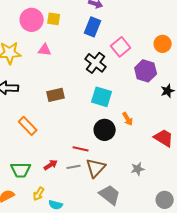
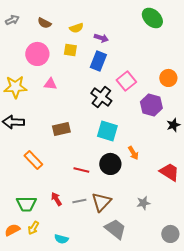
yellow square: (54, 19) -> (70, 50), moved
red line: (81, 149) -> (81, 170), moved
red arrow: (51, 165) -> (56, 199), turned -88
yellow arrow: (39, 194) -> (33, 228), moved

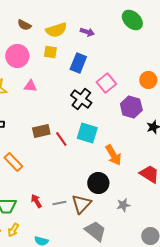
yellow semicircle: (76, 28) -> (56, 30), size x1.5
purple arrow: (101, 38) -> (87, 32), moved
orange arrow: (133, 153) -> (113, 155), size x1.5
black circle: (110, 164) -> (98, 183), moved
red line: (81, 170) -> (61, 139), moved, turned 42

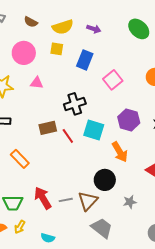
green ellipse: (132, 20) -> (139, 29), moved
black cross: (81, 99) -> (75, 104), moved, turned 35
purple hexagon: (131, 107) -> (129, 120), moved
red arrow: (36, 201) -> (43, 198), size x1.6

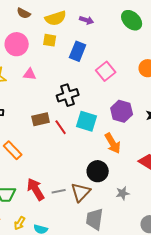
yellow arrow: (20, 227) -> (20, 223), moved
gray trapezoid: (102, 228) -> (95, 219), turned -120

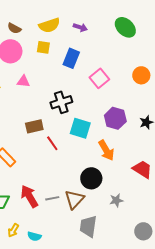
brown semicircle: (24, 13) -> (14, 28), moved
red line: (61, 127) -> (52, 143), moved

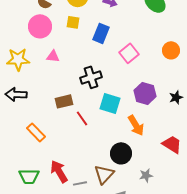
gray line: (52, 198) -> (80, 183), moved

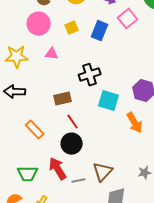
yellow square: (73, 22) -> (72, 28), moved, turned -32
pink square: (129, 53) -> (128, 19), moved
red line: (82, 118) -> (73, 122), moved
black circle: (121, 153) -> (72, 144), moved

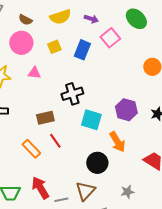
orange rectangle: (35, 130) -> (31, 149), moved
black circle: (72, 144) -> (97, 163), moved

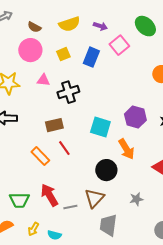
black cross: (72, 94) -> (68, 92), moved

